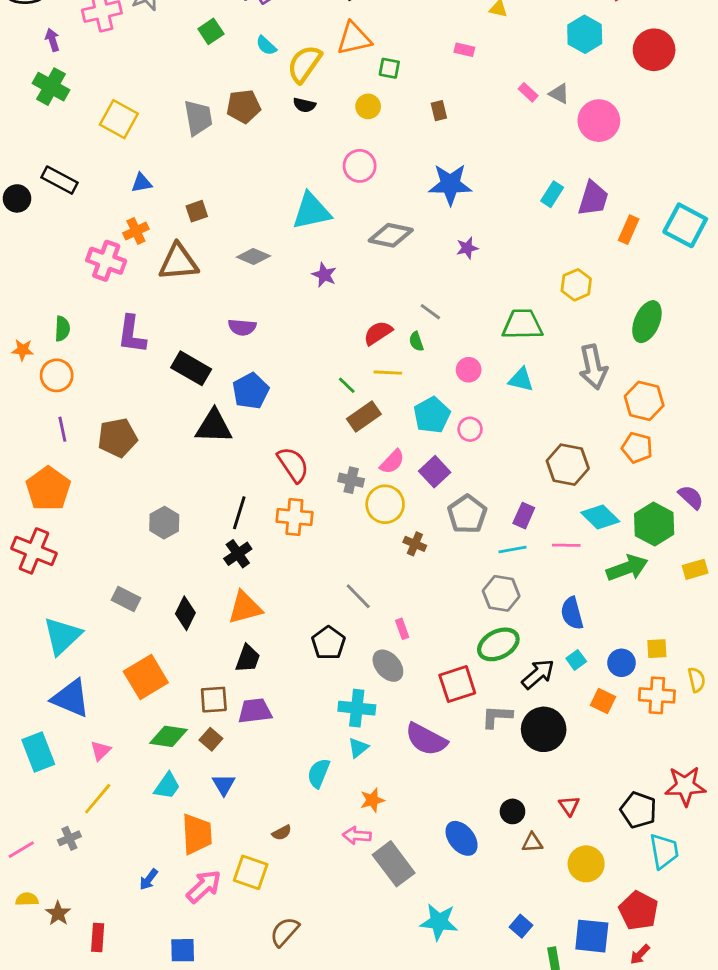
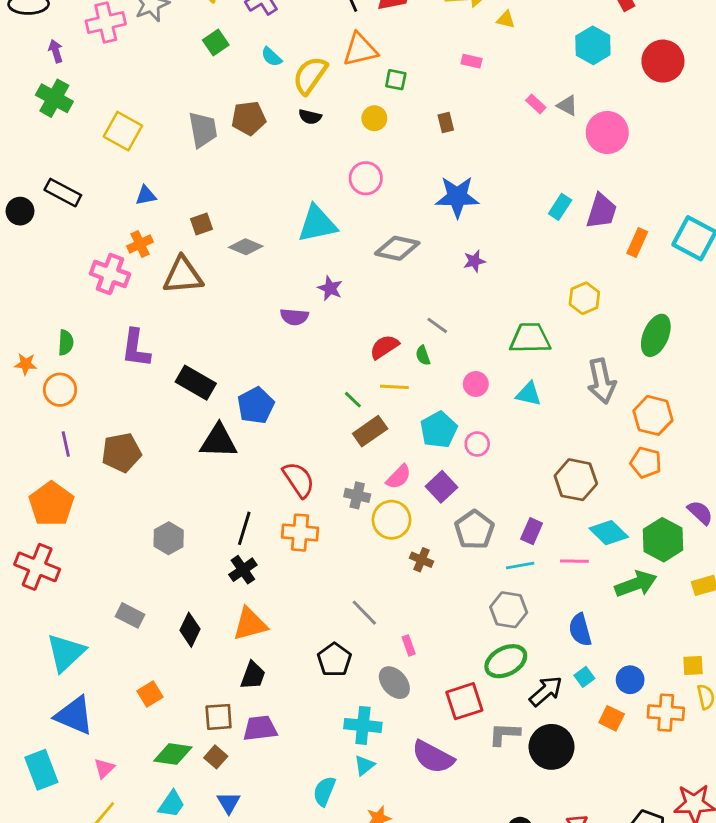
gray diamond: (253, 256) -> (246, 247), moved
purple semicircle: (242, 327) -> (294, 317), moved
yellow square: (657, 649) -> (693, 665), moved
orange square: (146, 677) -> (150, 694), size x0.6

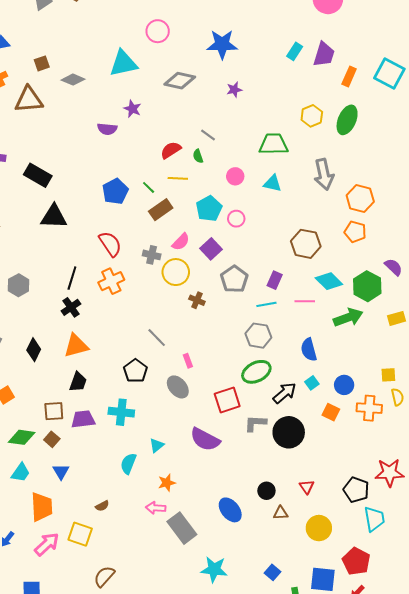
green ellipse: (656, 335) -> (347, 120), moved
blue pentagon: (256, 405) -> (115, 191), moved
orange cross: (300, 533) -> (111, 281), turned -30
cyan cross: (363, 725) -> (121, 412), moved

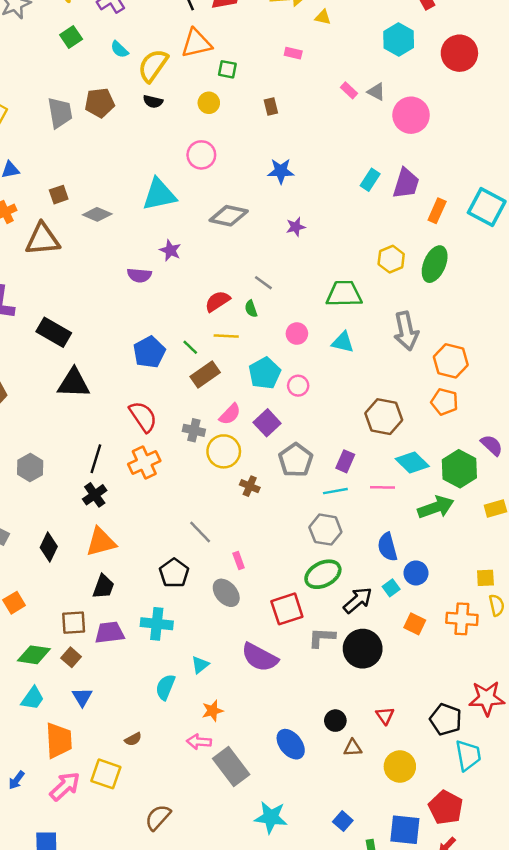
blue star: (222, 44) -> (281, 171), size x0.7
blue circle: (344, 385) -> (416, 573), moved
brown semicircle: (104, 576) -> (158, 817), moved

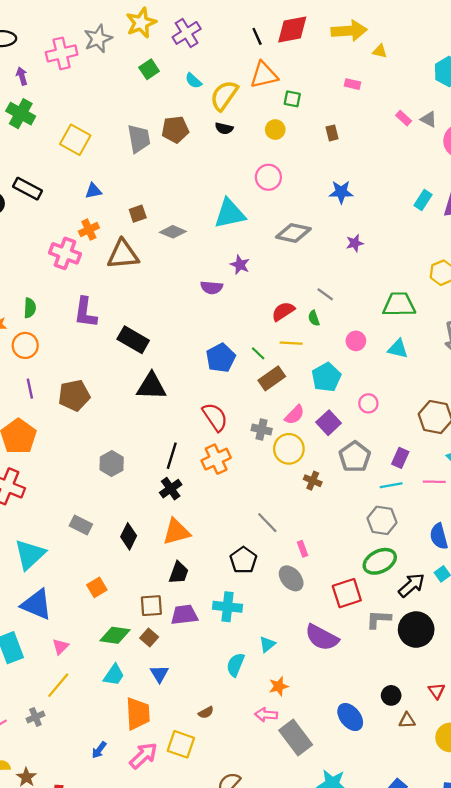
pink circle: (298, 386) -> (368, 403), moved

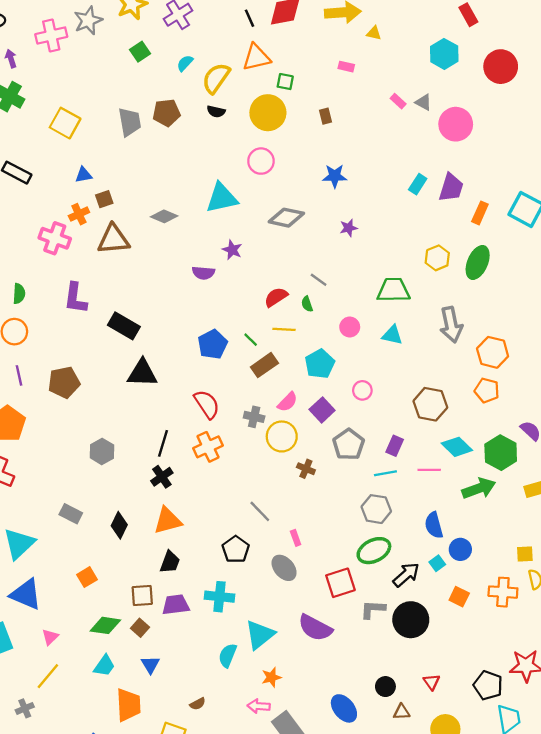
cyan semicircle: (193, 81) -> (185, 63), turned 90
yellow circle: (275, 130) -> (268, 113), size x1.8
brown square: (138, 214) -> (104, 199), moved
cyan triangle: (267, 644) -> (260, 635), size x1.8

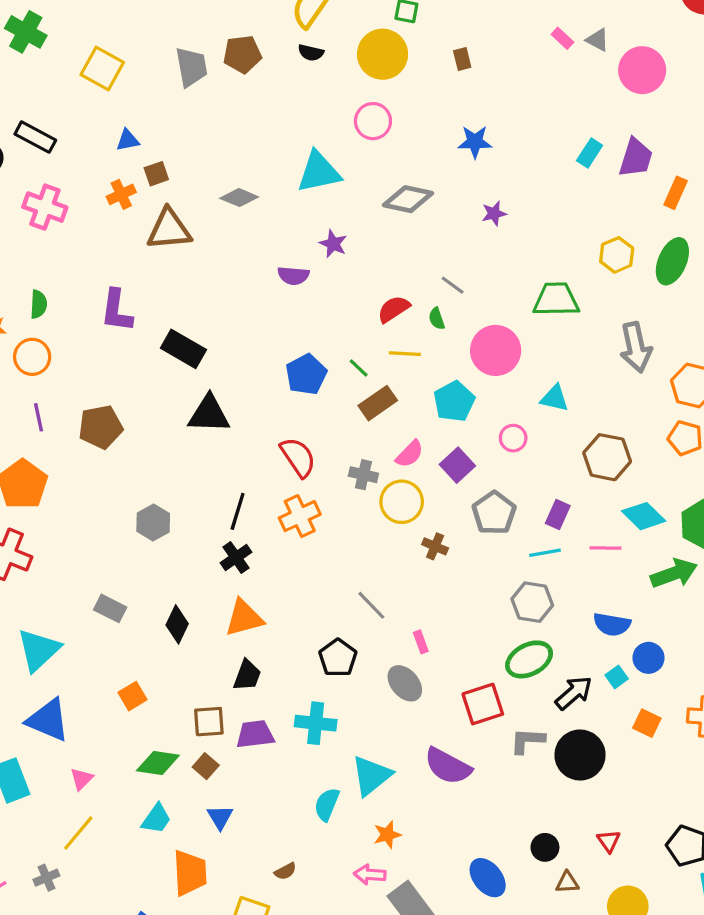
pink cross: (55, 238) -> (45, 207), moved
pink circle: (350, 327) -> (496, 350), size x1.8
cyan triangle: (392, 335) -> (555, 398), moved
blue semicircle: (434, 525) -> (612, 624), turned -65

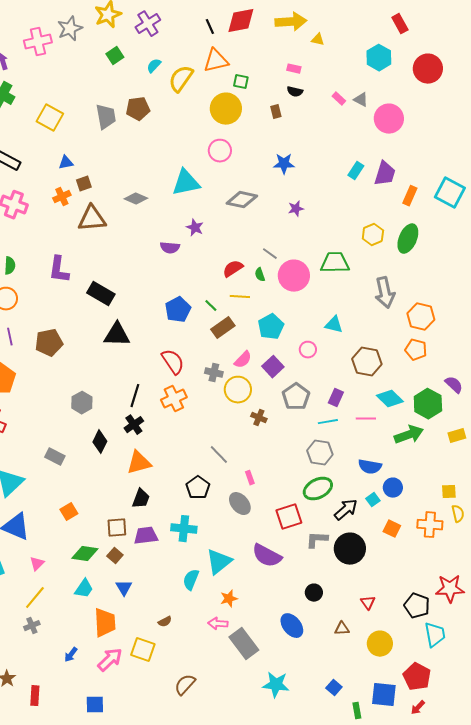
black semicircle: (311, 53) -> (295, 92), moved
pink circle: (496, 350) -> (294, 276), moved
black diamond: (177, 624) -> (100, 442), moved
black circle: (545, 847) -> (314, 593), moved
gray cross: (46, 878) -> (32, 626), moved

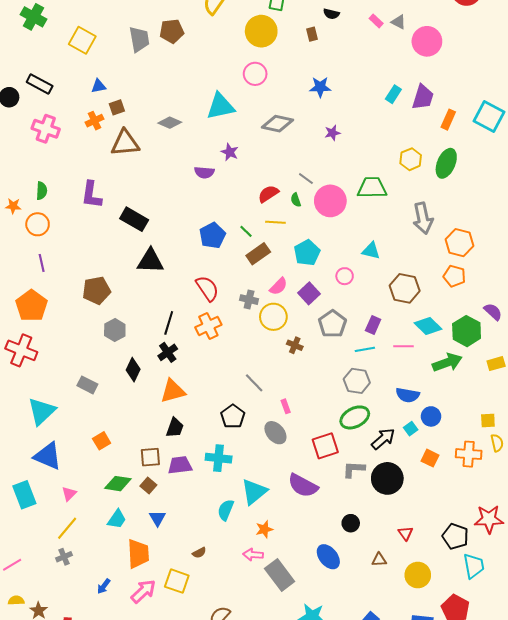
brown pentagon: (49, 343) -> (97, 290), moved

